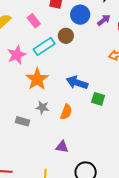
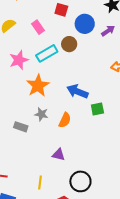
green square: (98, 99) -> (97, 109), turned -32

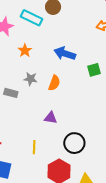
cyan rectangle: (47, 53) -> (31, 18), turned 60
orange star: (38, 86) -> (25, 51), size x0.6
green square: (97, 109) -> (94, 70), moved

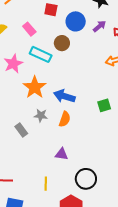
orange star: (25, 51) -> (35, 87), size x1.6
blue arrow: (65, 53) -> (64, 96), moved
gray rectangle: (11, 93) -> (21, 130), turned 40

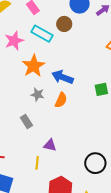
gray rectangle: (21, 130) -> (26, 121), moved
purple triangle: (62, 154) -> (50, 145), moved
black circle: (86, 179) -> (95, 163), moved

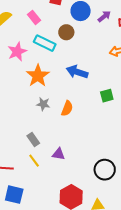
blue arrow: (62, 77) -> (77, 72), moved
gray rectangle: (26, 121) -> (33, 140), moved
yellow line: (37, 163) -> (34, 161), moved, turned -40

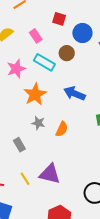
gray rectangle: (33, 140) -> (19, 145), moved
purple triangle: (58, 154) -> (50, 174), size x1.6

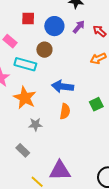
orange semicircle: (62, 129) -> (65, 111), moved

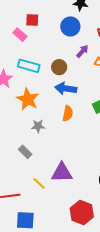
blue circle: (54, 26) -> (70, 26), moved
purple arrow: (79, 27) -> (82, 51), moved
pink rectangle: (10, 41) -> (20, 35), moved
brown circle: (44, 50) -> (59, 67), moved

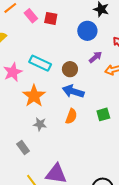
pink rectangle: (20, 35) -> (31, 16), moved

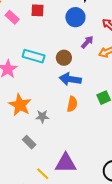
pink rectangle: (31, 16) -> (12, 17), moved
orange star: (34, 96) -> (20, 105), moved

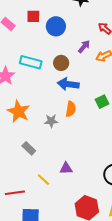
blue circle: (75, 17) -> (56, 26), moved
gray star: (42, 116) -> (51, 121), moved
purple triangle: (66, 163) -> (66, 168), size x0.6

